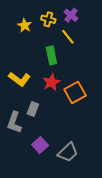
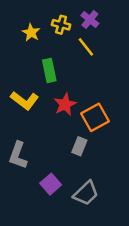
green rectangle: (51, 55) -> (49, 70), moved
gray rectangle: (33, 109) -> (79, 146), moved

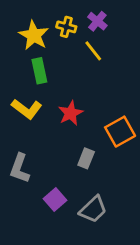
yellow star: (31, 33) -> (34, 35), size x1.5
green rectangle: (49, 70) -> (39, 71), moved
orange square: (95, 117) -> (120, 132), moved

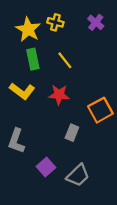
purple cross: (97, 21) -> (96, 22), moved
yellow line: (93, 51) -> (65, 60), moved
red star: (71, 113) -> (59, 95), turned 30

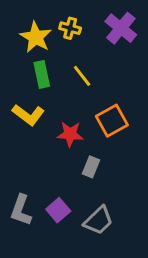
purple cross: (96, 22) -> (121, 28), size x1.5
red star: (59, 95) -> (70, 134), moved
orange square: (100, 110) -> (112, 121), moved
gray L-shape: (16, 141) -> (21, 210), moved

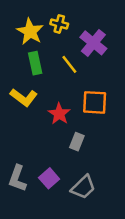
purple cross: (121, 28) -> (93, 43), moved
orange square: (112, 121) -> (95, 102), turned 32
red star: (70, 134) -> (59, 114), turned 30

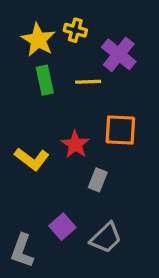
yellow line: (69, 64) -> (88, 82), turned -54
yellow L-shape: (24, 97) -> (32, 159), moved
gray L-shape: (17, 178) -> (22, 251), moved

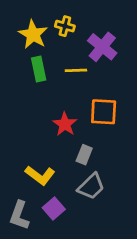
yellow L-shape: (32, 159) -> (40, 175), moved
purple square: (62, 227) -> (54, 208), moved
gray trapezoid: (106, 238) -> (91, 186), moved

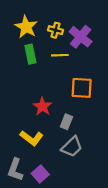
yellow cross: (65, 26) -> (56, 30), moved
red star: (65, 124) -> (42, 106), moved
purple square: (54, 208) -> (40, 174), moved

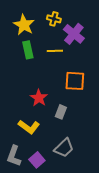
yellow cross: (56, 30) -> (54, 19), moved
gray trapezoid: (72, 147) -> (64, 148), moved

